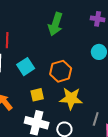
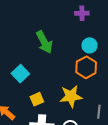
green arrow: (55, 24) -> (44, 42), moved, turned -35
orange hexagon: (61, 71) -> (86, 67), moved

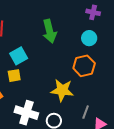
cyan circle: (90, 45) -> (89, 38), moved
yellow square: (37, 99) -> (14, 76), moved

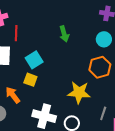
green arrow: (50, 31) -> (64, 34), size x0.7
yellow square: (14, 76) -> (30, 80), turned 32

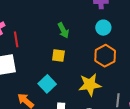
cyan square: (34, 60) -> (47, 84), moved
yellow square: (30, 80) -> (58, 56), moved

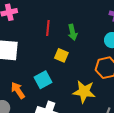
red line: (16, 39) -> (48, 28), moved

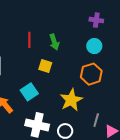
yellow star: (84, 92) -> (71, 100), turned -30

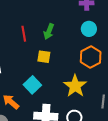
green arrow: (54, 42) -> (49, 32), turned 49

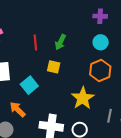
cyan square: (32, 85) -> (29, 85), moved

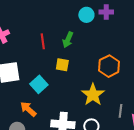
cyan circle: (101, 42) -> (86, 15), moved

